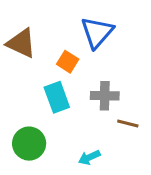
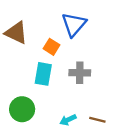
cyan rectangle: (57, 97) -> (43, 74), turned 30
brown line: (128, 123) -> (97, 120), moved

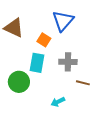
green circle: (22, 109) -> (19, 82), moved
brown line: (97, 120) -> (83, 83), moved

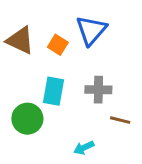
orange square: (44, 40) -> (58, 45), moved

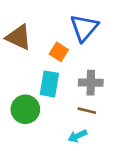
orange square: (58, 45) -> (59, 52), moved
brown line: (120, 120) -> (87, 111), moved

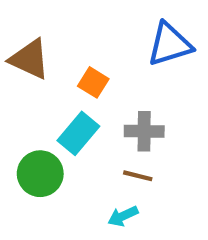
blue triangle: (84, 28) -> (170, 44), moved, turned 32
cyan rectangle: (49, 84) -> (78, 133), turned 30

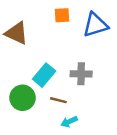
orange square: (93, 82) -> (62, 15), moved, turned -35
brown line: (138, 176) -> (58, 100), moved

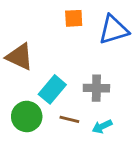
brown triangle: (17, 33) -> (20, 57), moved
cyan arrow: (69, 122) -> (102, 126), moved

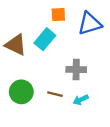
cyan rectangle: (52, 89) -> (45, 39), moved

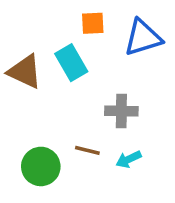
cyan rectangle: (45, 39) -> (71, 63), turned -70
green circle: (21, 92) -> (41, 166), moved

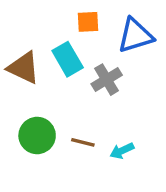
gray cross: (121, 111) -> (107, 80), moved, turned -32
green circle: (41, 166) -> (37, 136), moved

